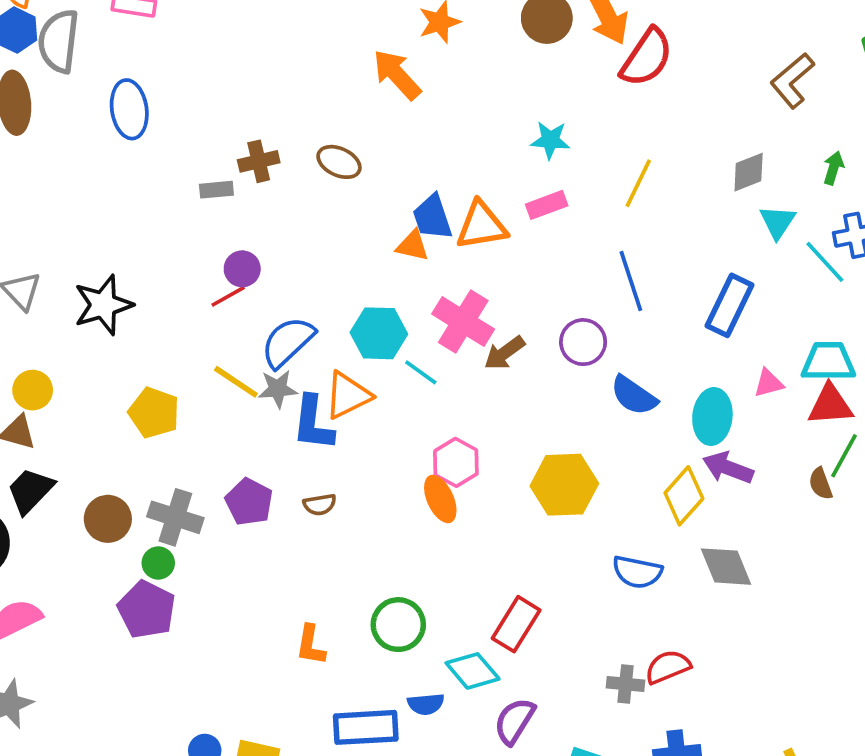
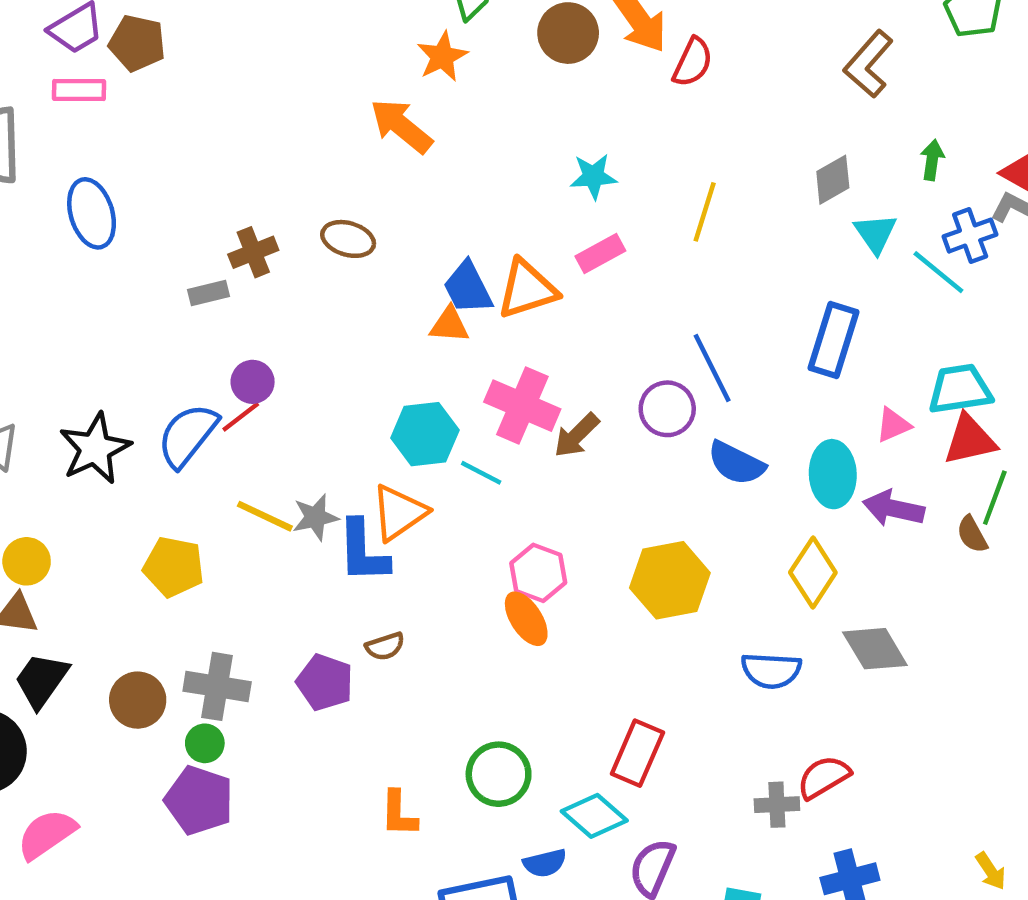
red semicircle: (647, 58) -> (693, 62), size x0.7
blue line: (631, 281) -> (712, 368), moved
blue semicircle: (288, 342) -> (188, 435), moved
purple arrow: (728, 468) -> (893, 508), moved
purple pentagon: (249, 502) -> (325, 682), moved

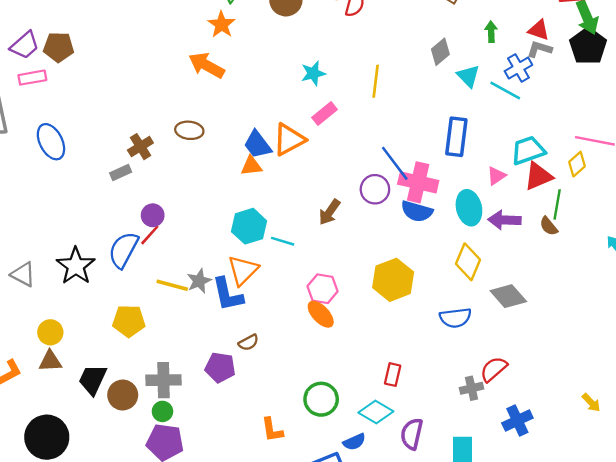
pink cross: (522, 406) -> (418, 182), moved
black trapezoid: (41, 680) -> (93, 379), moved
red rectangle: (637, 753) -> (393, 375), size x0.7

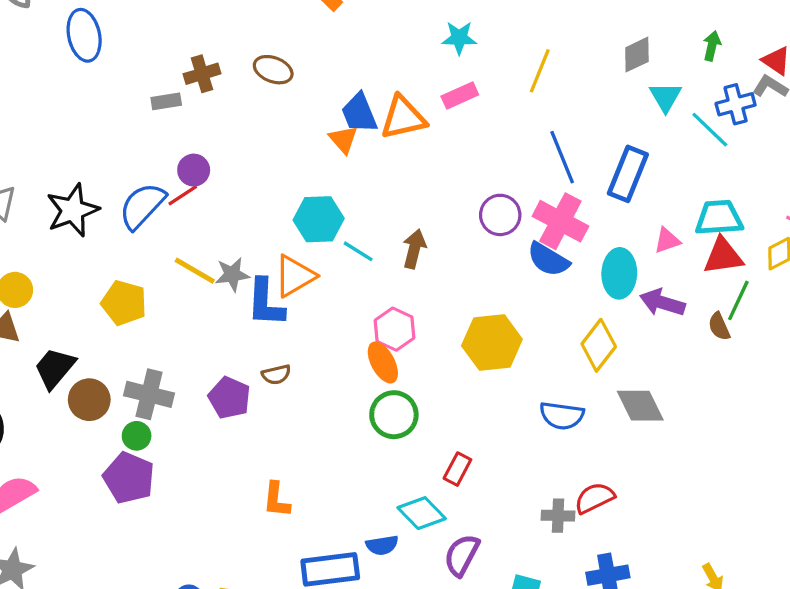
blue line: (395, 163) -> (562, 157), moved
orange triangle: (251, 166) -> (343, 139), turned 40
brown arrow: (329, 212) -> (414, 249), moved, turned 144
green circle: (321, 399) -> (394, 415), moved

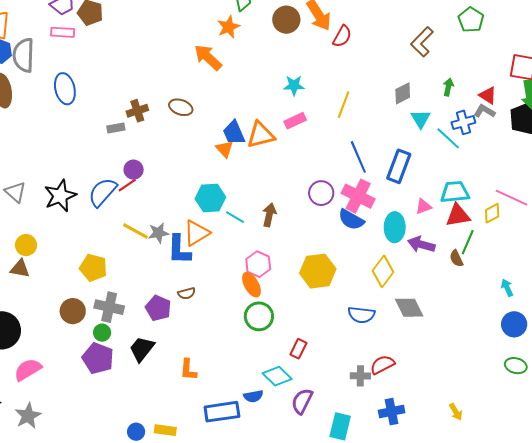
yellow pentagon: (124, 303) -> (93, 268), moved
black trapezoid: (55, 368) -> (142, 349), moved

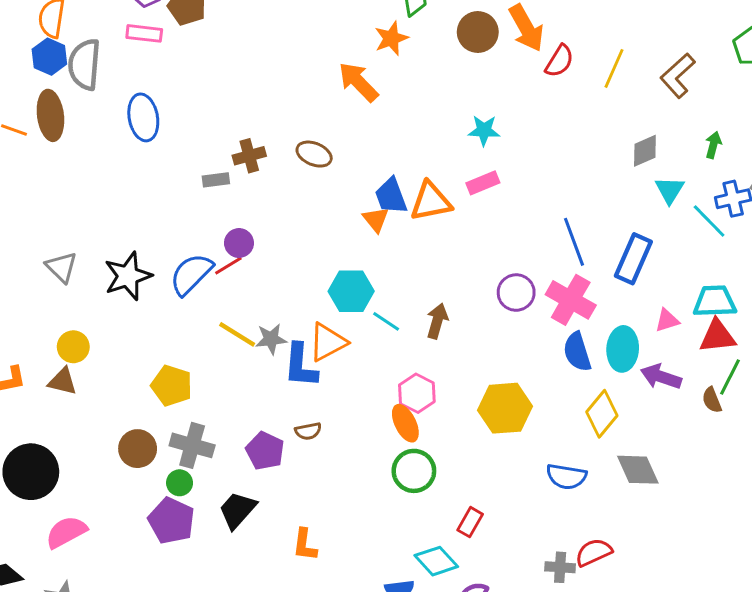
yellow line: (344, 105) -> (614, 68), moved
blue semicircle: (351, 220) -> (577, 352), moved, turned 40

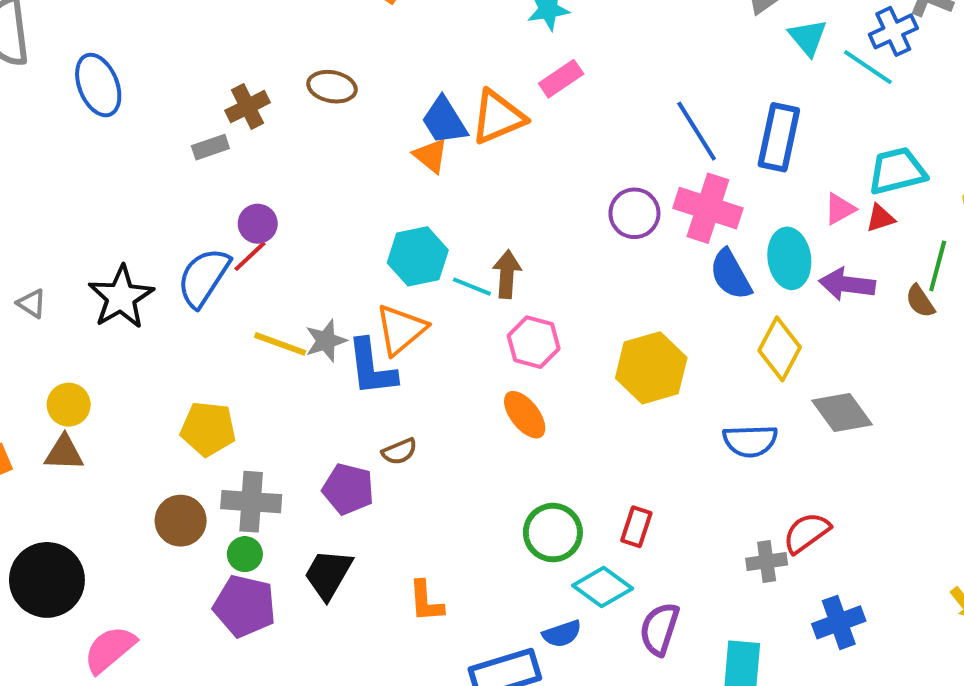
gray triangle: (62, 267) -> (32, 303), size x0.7
brown arrow: (437, 321) -> (507, 274), moved
red triangle: (717, 336) -> (880, 218), moved, size x0.6
pink hexagon: (417, 393) -> (534, 342), moved
green circle: (414, 471) -> (553, 533), moved

